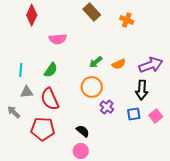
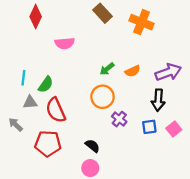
orange cross: (127, 20) -> (142, 22), size x1.5
green semicircle: (51, 70) -> (46, 84), moved

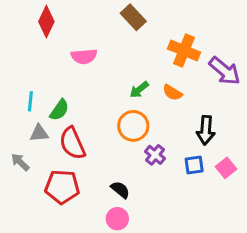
orange cross: (142, 22) -> (184, 51), moved
orange semicircle: (133, 71) -> (172, 93), turned 56
purple arrow: (168, 72) -> (225, 71), moved, turned 60

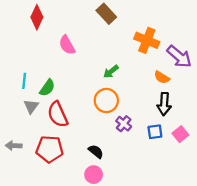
pink semicircle: (84, 56) -> (67, 45), turned 66
orange semicircle: (172, 93) -> (162, 77), moved
gray triangle: (39, 133) -> (31, 106), turned -49
gray arrow: (20, 162) -> (14, 146), moved, turned -42

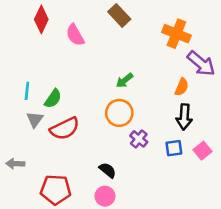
orange cross: (147, 40) -> (176, 34), moved
pink semicircle: (67, 45) -> (75, 35), moved
orange semicircle: (162, 77) -> (182, 87), turned -98
red semicircle: (58, 114) -> (65, 129), turned -92
red pentagon: (50, 149) -> (56, 190), moved

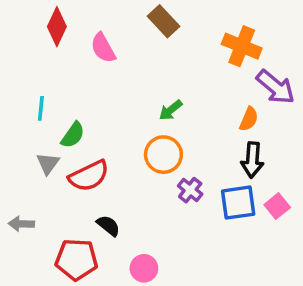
cyan line: (27, 91) -> (41, 108), moved
blue square: (174, 148) -> (238, 203), size x1.5
black semicircle: (108, 170) -> (108, 226), moved

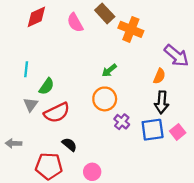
red diamond: (57, 27) -> (36, 17), turned 40
orange cross: (242, 46) -> (131, 29), moved
pink semicircle: (103, 48) -> (75, 23), moved

